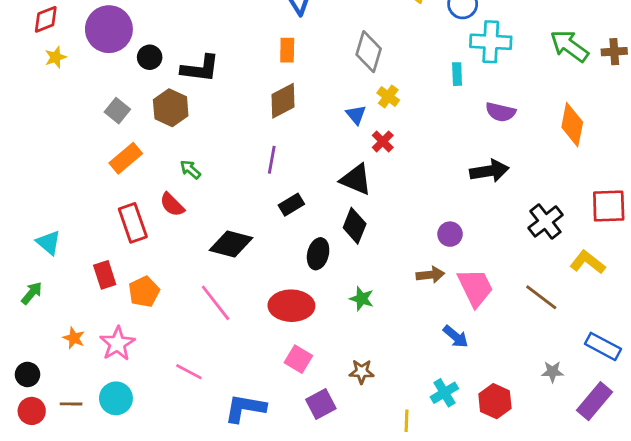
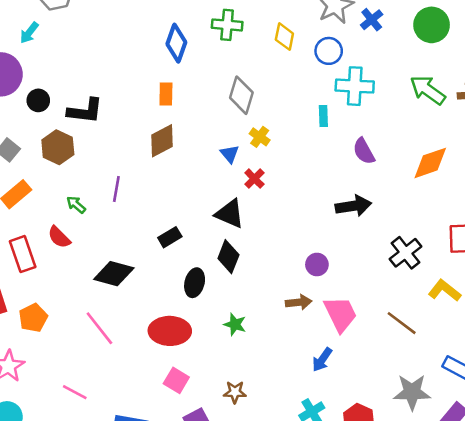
purple semicircle: (501, 112) -> (364, 151), turned 48
orange diamond: (572, 125) -> (430, 163), turned 60
purple line: (272, 160) -> (116, 189), moved
blue arrow: (456, 337) -> (322, 360), turned 85
gray star: (552, 372) -> (412, 392), size x1.8

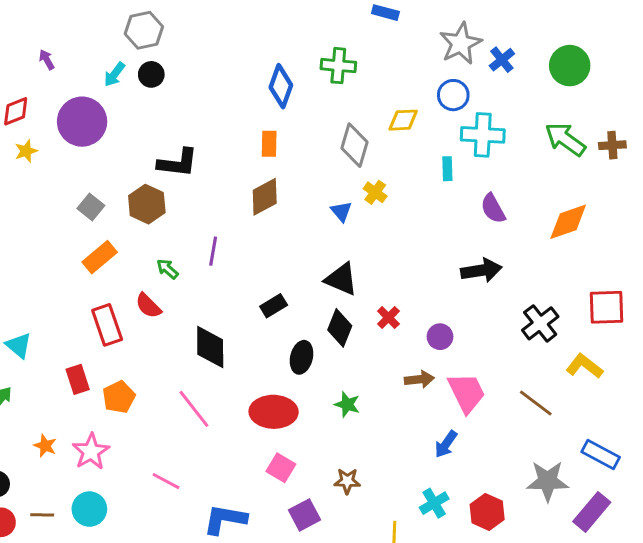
yellow diamond: (284, 37) -> (403, 120), moved, turned 76
black circle: (38, 100) -> (151, 74), moved
red cross: (254, 179) -> (388, 318), moved
black diamond: (114, 274) -> (210, 347), turned 75

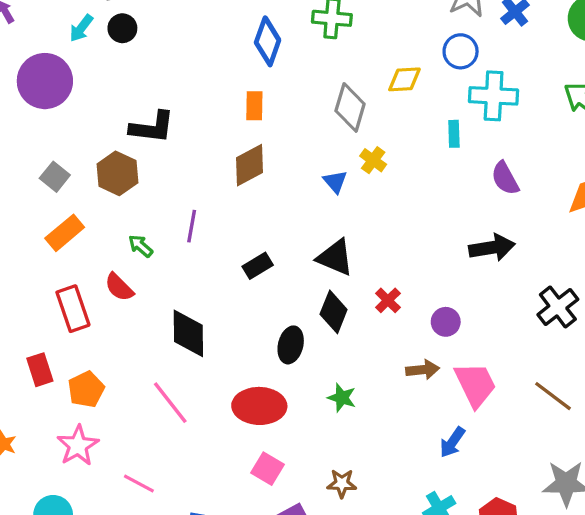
black rectangle: (274, 306) -> (258, 266), moved
pink star: (91, 452) -> (78, 446), moved

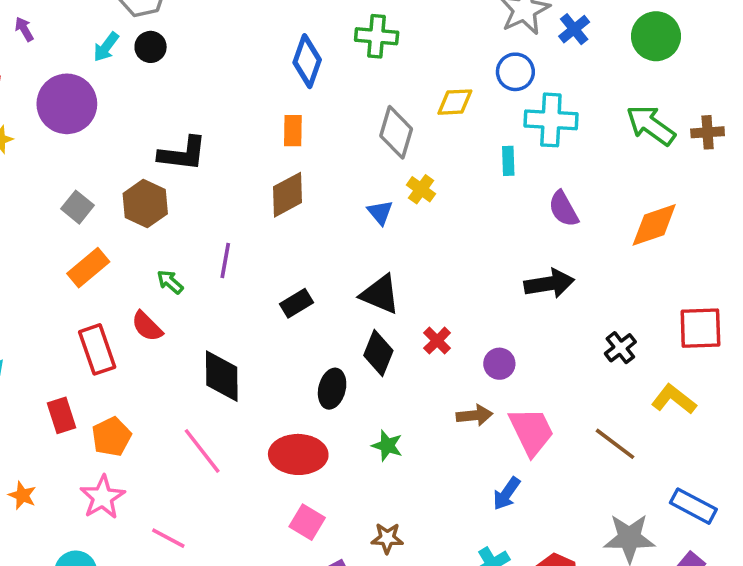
black cross: (558, 307) -> (620, 348), size x0.7

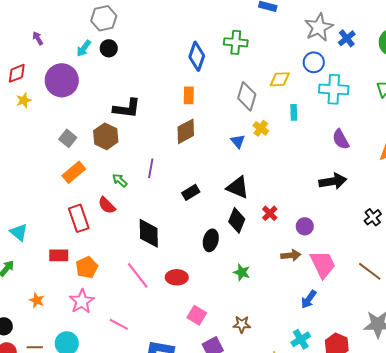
cyan rectangle: (508, 161) -> (294, 112), moved
red rectangle: (62, 415) -> (59, 255), turned -72
red ellipse: (298, 454) -> (177, 277), moved, size x0.7

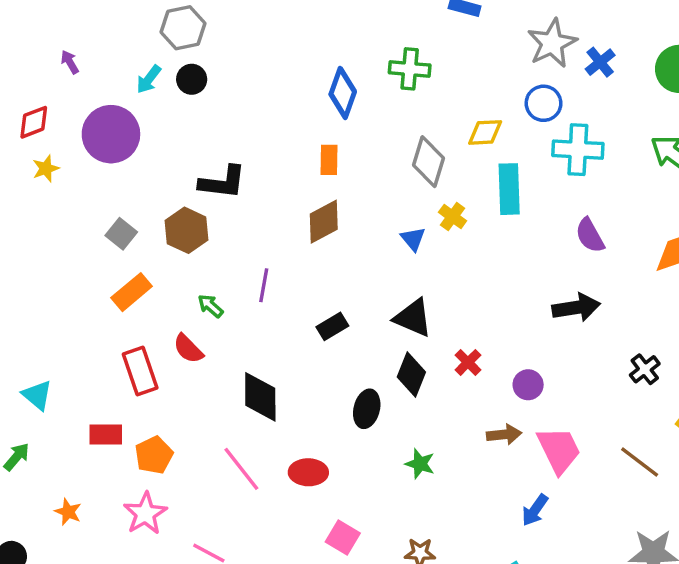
cyan rectangle: (294, 112) -> (509, 189), size x1.8

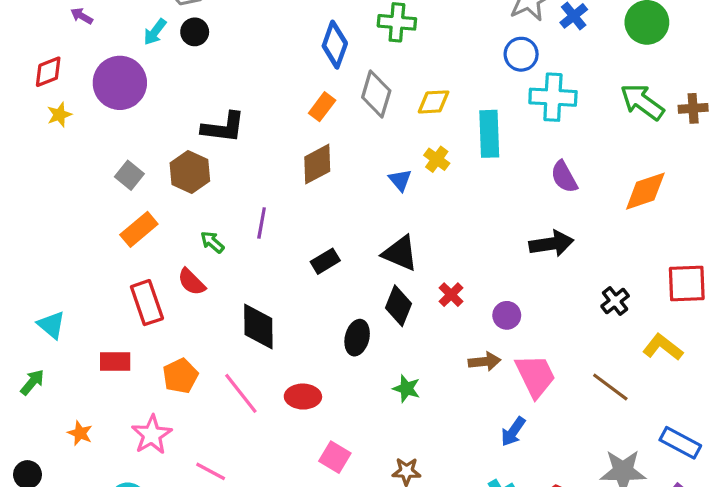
purple arrow: (70, 62) -> (82, 16), turned -30
yellow diamond: (485, 132) -> (434, 102), moved
orange rectangle: (329, 160) -> (322, 107), turned 36
gray diamond: (429, 162) -> (376, 94), moved
orange pentagon: (154, 455) -> (180, 376), moved

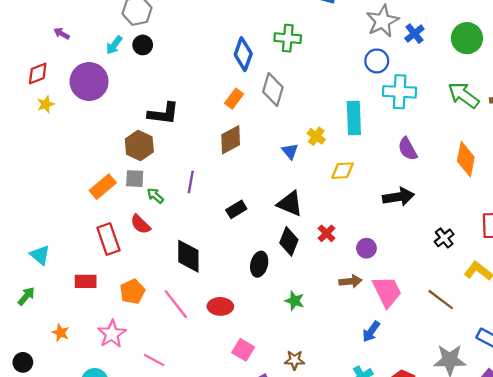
yellow diamond: (434, 102) -> (343, 171), moved
gray square: (129, 175) -> (135, 179), moved, turned -36
orange diamond: (645, 191) -> (466, 159), turned -60

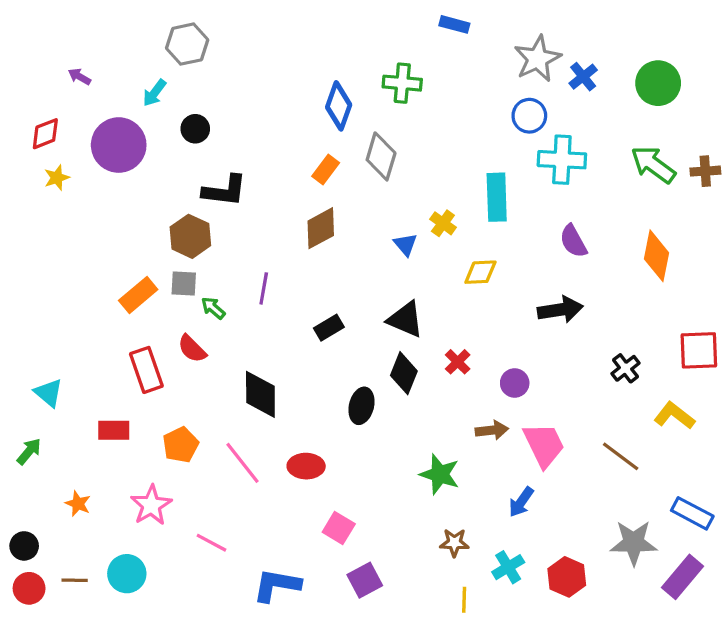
black circle: (143, 45) -> (195, 129), moved
green star: (295, 301) -> (440, 474), moved, size x1.4
brown star: (295, 360) -> (454, 543), moved

